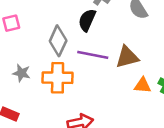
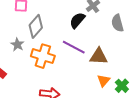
gray diamond: (58, 41) -> (36, 26), moved
orange triangle: (143, 85) -> (104, 81), turned 48

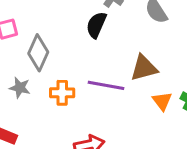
purple line: (74, 47) -> (106, 85), moved
orange cross: (43, 56) -> (62, 93), size x0.7

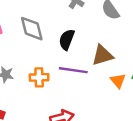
black semicircle: (96, 25) -> (67, 40), moved
gray diamond: (38, 53) -> (32, 29), moved, turned -36

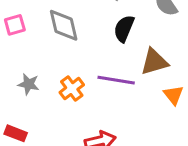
black semicircle: (67, 40) -> (124, 29), moved
orange cross: (39, 77) -> (72, 89), turned -36

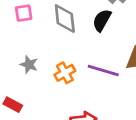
black semicircle: (124, 29) -> (102, 20), moved

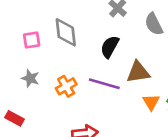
pink square: (24, 13) -> (32, 40), moved
black semicircle: (102, 20) -> (110, 47), moved

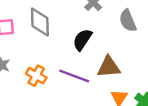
orange cross: (66, 86) -> (36, 76), turned -36

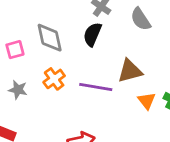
black semicircle: (82, 40) -> (92, 34), moved
orange cross: (36, 76) -> (54, 79), moved, turned 36

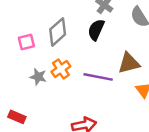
gray diamond: (50, 38) -> (58, 32), turned 60
gray star: (18, 90) -> (38, 77), moved

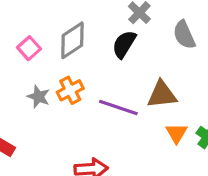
pink square: (26, 42) -> (29, 48), turned -35

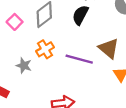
brown triangle: (162, 95) -> (109, 48), turned 50
gray star: (39, 97) -> (24, 66), moved

